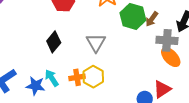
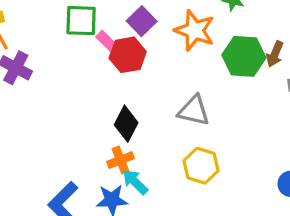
gray triangle: (96, 43) -> (194, 111), turned -35
orange cross: (77, 77) -> (120, 160), moved

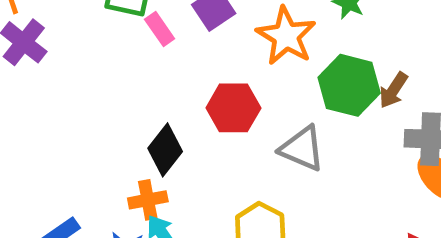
red hexagon: (128, 55) -> (233, 108), moved
gray triangle: (194, 111) -> (302, 149), moved

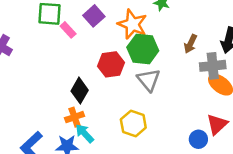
green hexagon: (349, 85) -> (143, 49), moved
gray triangle: (302, 149) -> (149, 80), turned 35

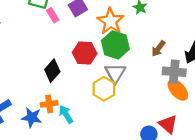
orange cross: (74, 117) -> (49, 104), moved
yellow hexagon: (133, 123) -> (104, 89), moved
red triangle: (217, 124) -> (168, 124), turned -48
cyan arrow: (85, 133) -> (66, 114), moved

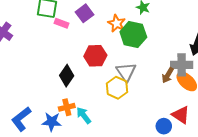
pink rectangle: (53, 15) -> (61, 23), turned -32
orange star: (110, 21) -> (117, 23), size x0.7
green hexagon: (115, 45) -> (133, 34), moved
brown arrow: (158, 49) -> (168, 75), moved

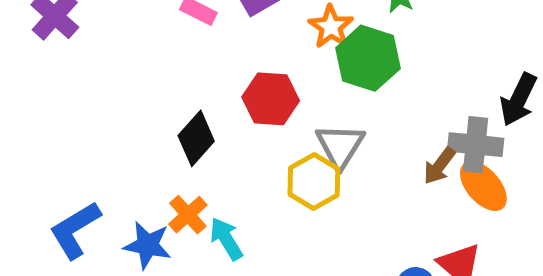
orange cross: (67, 107) -> (188, 215), turned -35

